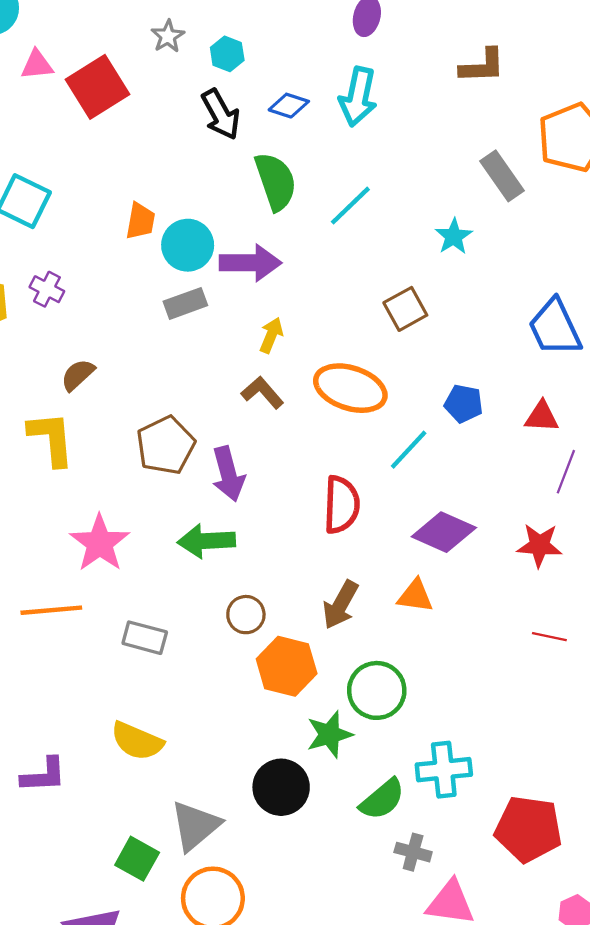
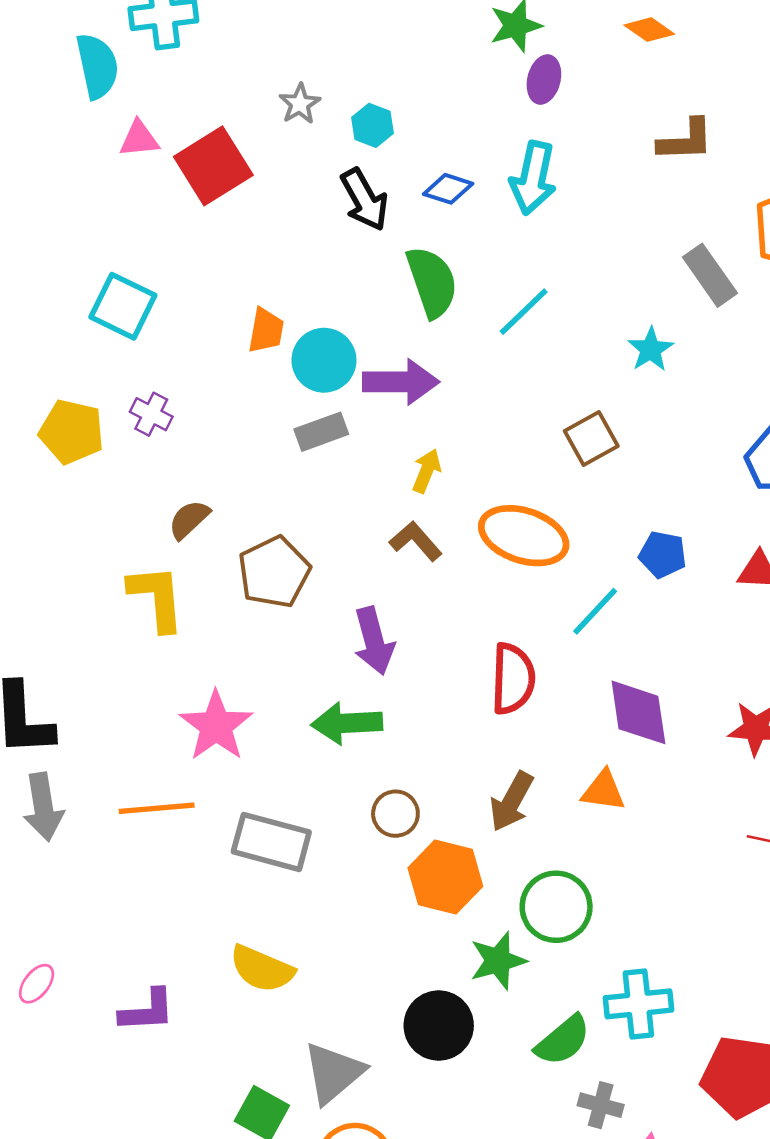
brown pentagon: (166, 445) -> (274, 572), moved
purple diamond: (444, 532) -> (638, 712), turned 58
gray rectangle: (145, 638) -> (271, 842), size x1.4

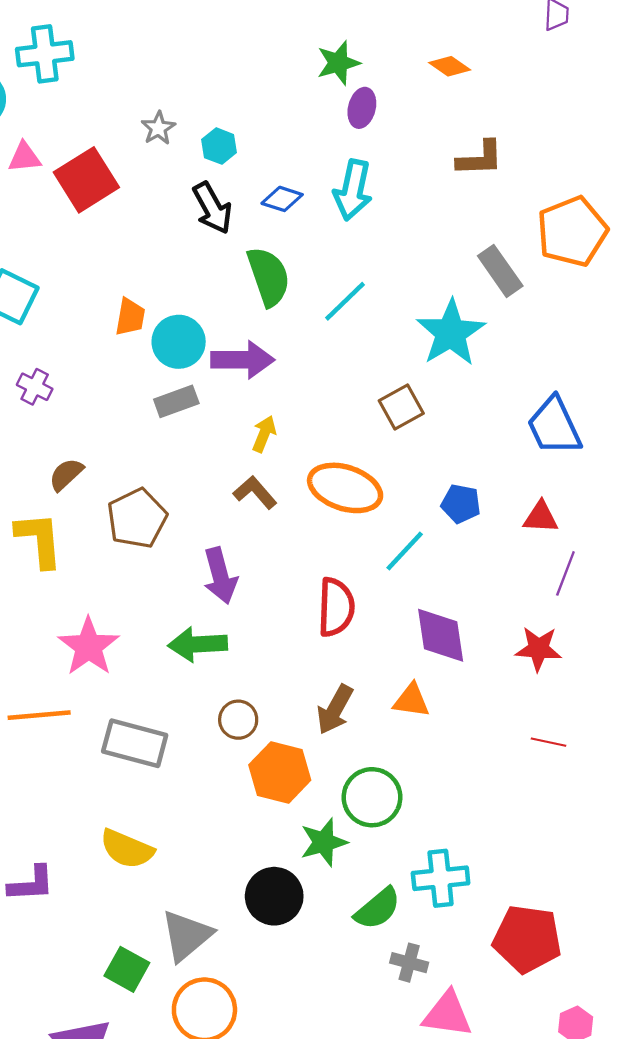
cyan star: (651, 349) -> (451, 333), size x1.8

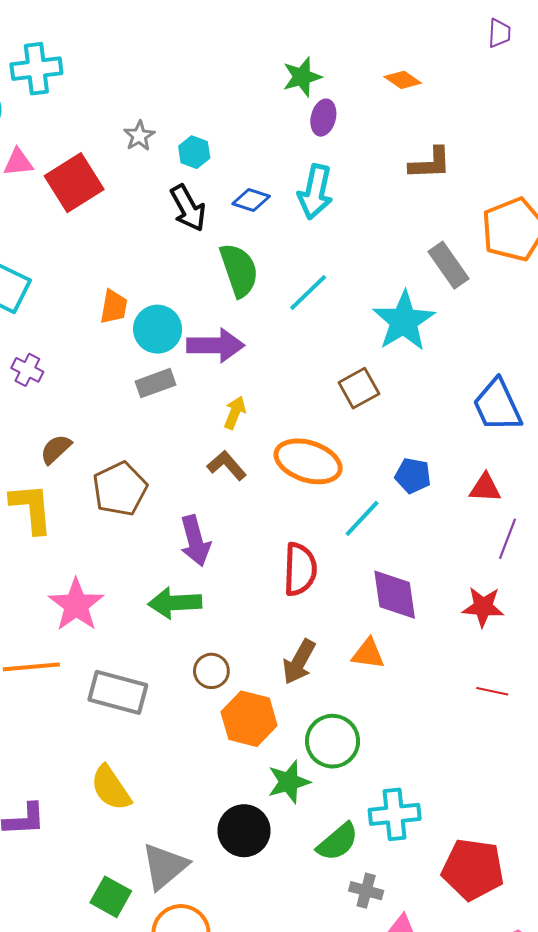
yellow semicircle: (127, 849) -> (111, 788), turned 33

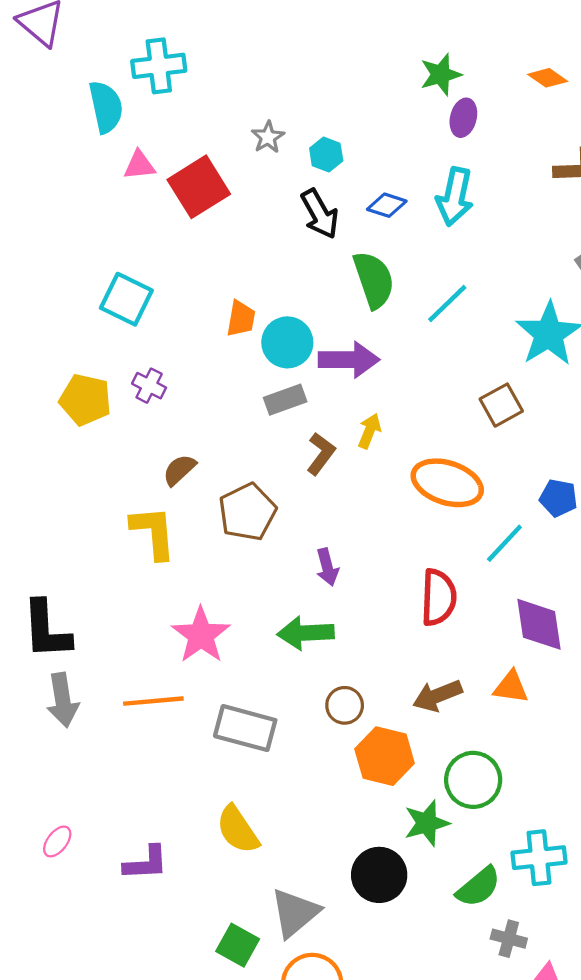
brown L-shape: (227, 465) -> (321, 454), moved, turned 78
purple arrow: (195, 541) -> (327, 567), size x0.7
brown arrow: (299, 662) -> (437, 696), turned 39

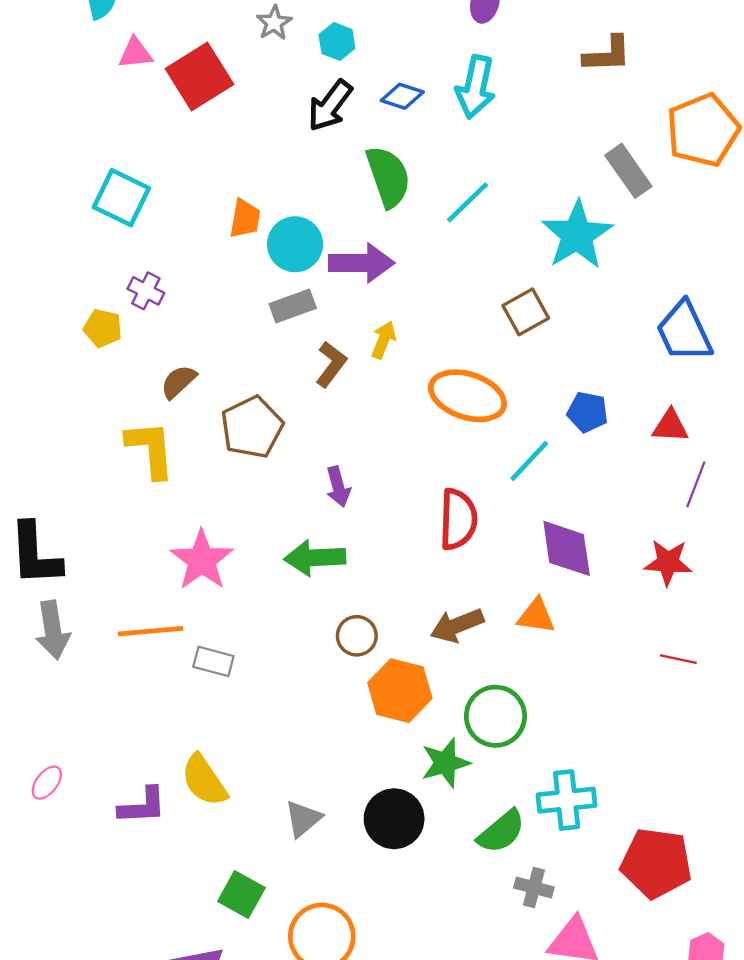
black arrow: (320, 214) -> (330, 106), turned 66
yellow pentagon: (85, 400) -> (103, 328), moved, size x0.7
gray rectangle: (245, 728) -> (213, 661), moved, size x0.6
yellow semicircle: (238, 830) -> (204, 780), moved
gray triangle: (295, 913) -> (303, 819), moved, size x0.7

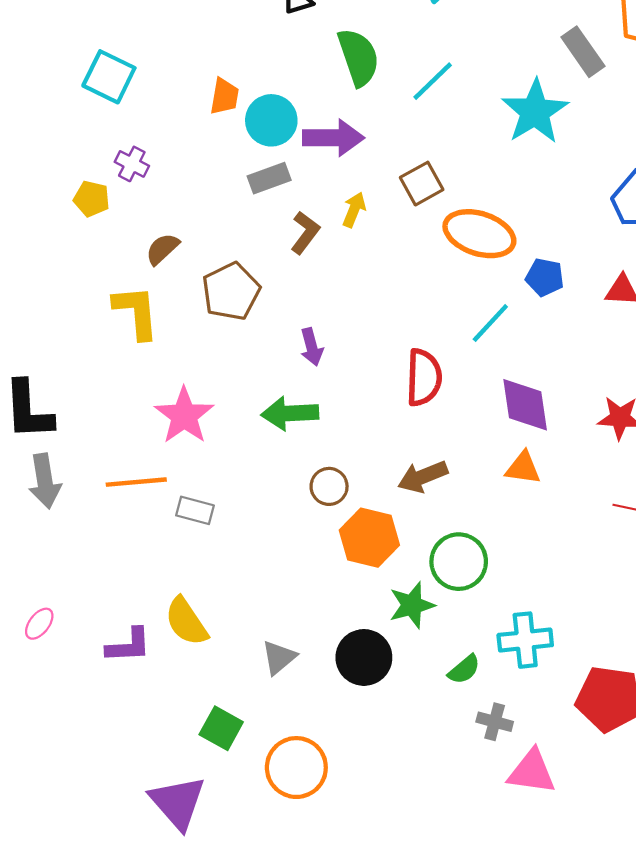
brown square: (526, 312) -> (422, 184), moved
orange ellipse: (467, 396) -> (479, 234), moved
orange triangle: (536, 616) -> (523, 468), moved
green semicircle: (501, 832) -> (464, 669), size x0.7

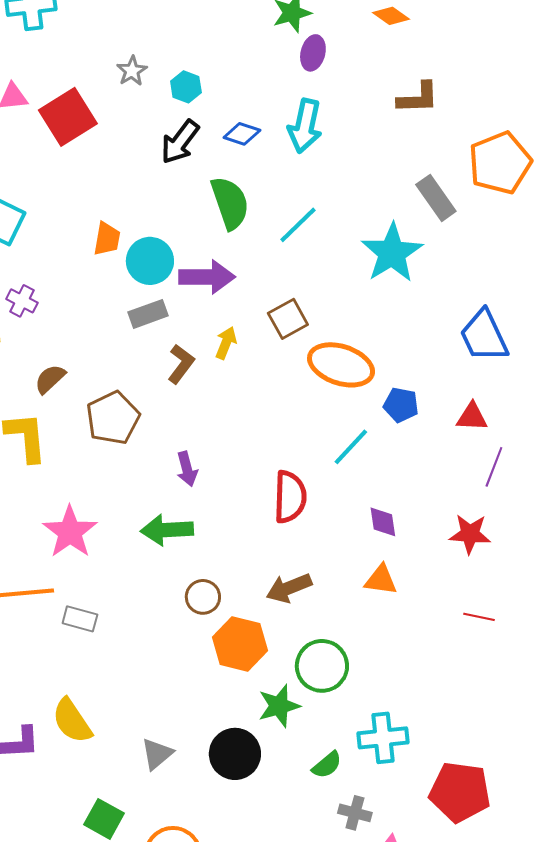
purple diamond: (525, 405) -> (383, 522), size x0.6

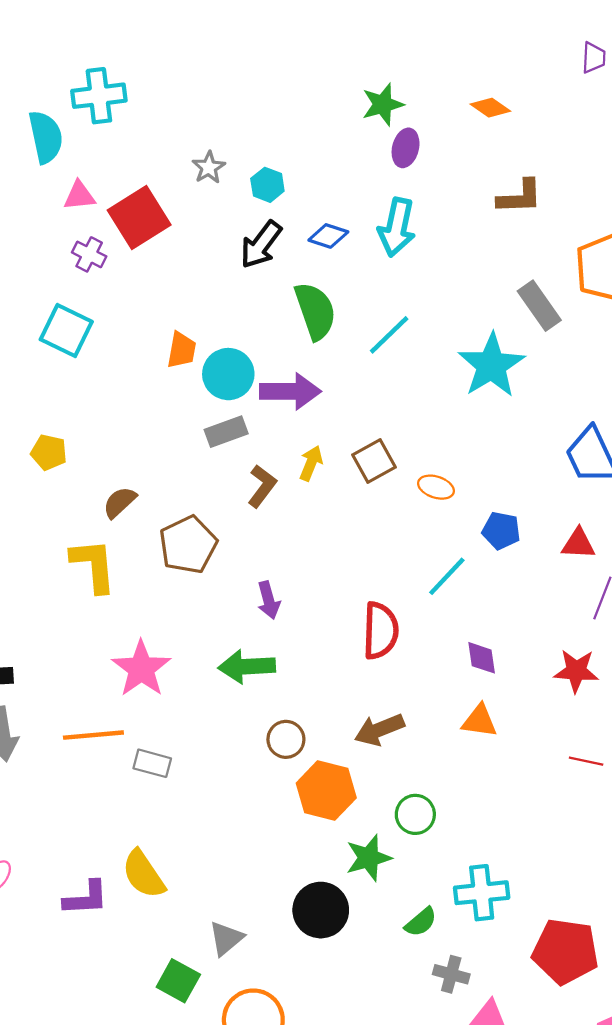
purple cross: (22, 301) -> (89, 254), moved
brown square: (288, 319) -> (374, 461), moved
orange ellipse: (341, 365) -> (436, 487), size x0.5
green circle: (322, 666) -> (415, 814), size x0.7
gray triangle: (157, 754) -> (226, 938), moved

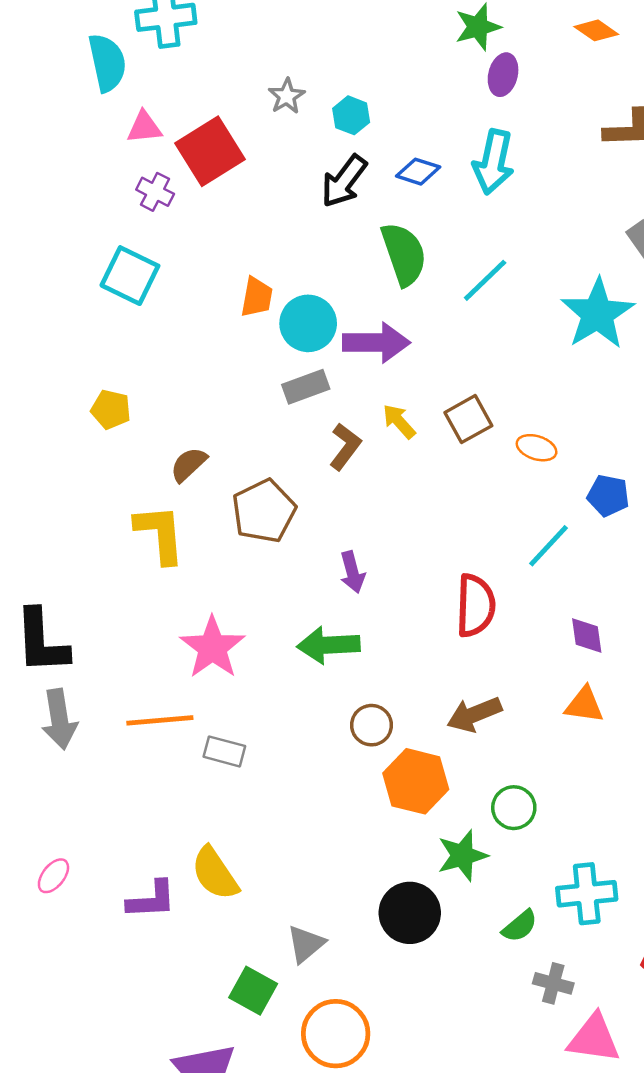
yellow arrow: (311, 463) -> (399, 421), turned -64

